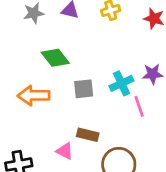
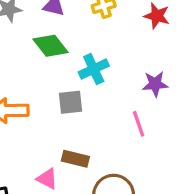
green diamond: (55, 58) -> (50, 46), moved
cyan cross: (121, 83) -> (94, 69), moved

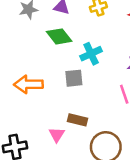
pink triangle: (47, 179) -> (57, 135), turned 35

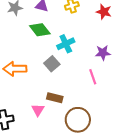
gray square: (74, 78) -> (52, 64), turned -35

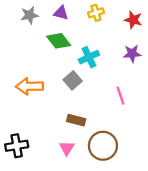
purple star: (103, 53) -> (132, 54), moved
pink triangle: (38, 110) -> (67, 148), moved

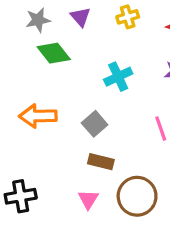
purple triangle: (61, 13) -> (80, 17), turned 35
green diamond: (59, 41) -> (54, 53), moved
gray square: (73, 80) -> (95, 124), moved

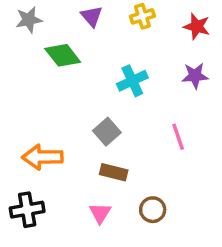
gray star: (38, 20) -> (29, 20), moved
orange arrow: (38, 116) -> (42, 157), moved
brown circle: (137, 196) -> (153, 210), size x0.6

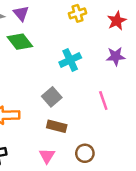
purple triangle: (92, 16) -> (21, 13), moved
red star: (197, 26) -> (117, 21), turned 30

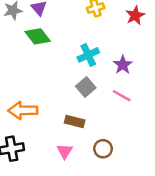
purple star: (116, 56) -> (123, 65), moved, turned -30
gray square: (52, 97) -> (86, 87), moved
pink line: (103, 100) -> (122, 96), turned -42

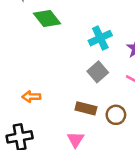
orange arrow: (23, 110) -> (31, 97), size x0.6
brown circle: (103, 149) -> (116, 115), moved

